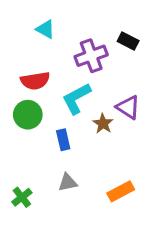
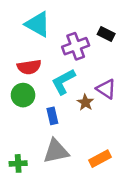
cyan triangle: (45, 29) -> (38, 24), size x1.6
gray triangle: (68, 183) -> (56, 151), size x1.6
green cross: (22, 197) -> (18, 163), turned 35

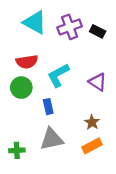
purple cross: (76, 46) -> (70, 27), moved
brown star: (85, 102) -> (92, 122), moved

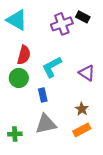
cyan triangle: (35, 22) -> (17, 20), moved
black rectangle: (98, 31) -> (83, 17), moved
red semicircle: (27, 62) -> (24, 55), turned -66

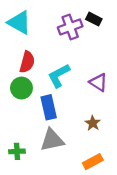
blue rectangle: (43, 95) -> (49, 107), size x1.5
orange rectangle: (82, 130) -> (93, 162), moved

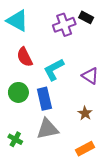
red semicircle: (27, 62) -> (25, 57), turned 138
green circle: (21, 88) -> (18, 92), moved
green cross: (17, 151) -> (15, 139), turned 32

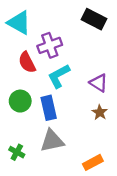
black rectangle: (86, 17) -> (94, 19), size x1.5
purple cross: (64, 25) -> (50, 45), moved
brown star: (85, 113) -> (100, 112), moved

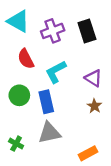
black rectangle: (94, 19) -> (87, 31), moved, turned 45
purple cross: (50, 45) -> (53, 31), moved

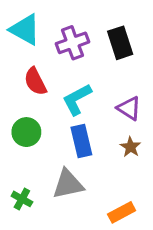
blue rectangle: (46, 102) -> (81, 141), moved

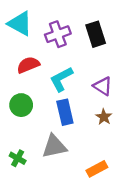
red semicircle: (35, 81) -> (28, 65), turned 95

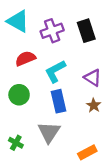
gray triangle: (54, 146) -> (49, 132), turned -45

